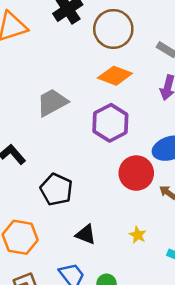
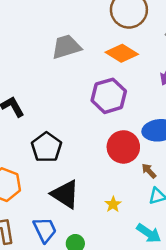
gray trapezoid: (52, 102) -> (66, 47), moved
black triangle: (86, 234) -> (65, 194), size x1.5

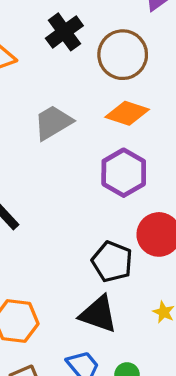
black pentagon: (47, 147) -> (112, 262), moved

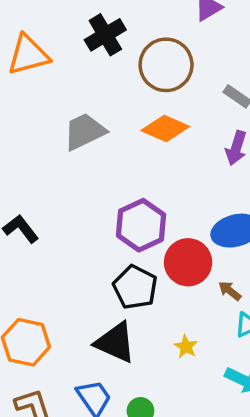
purple hexagon: (124, 173) -> (141, 225), moved

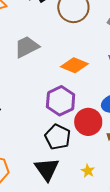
orange diamond: (165, 128) -> (74, 65), moved
black triangle: (115, 343) -> (47, 169), turned 32

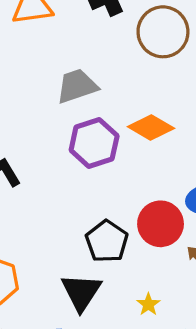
purple hexagon: (61, 101) -> (94, 143), moved

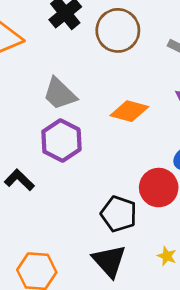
gray trapezoid: (77, 86) -> (60, 94), turned -102
purple hexagon: (94, 143) -> (61, 141), moved

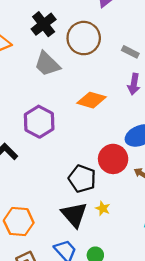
gray trapezoid: (60, 94) -> (47, 64), moved
yellow star: (167, 256) -> (103, 208), moved

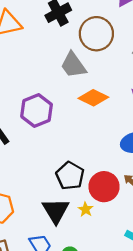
gray trapezoid: (47, 64) -> (73, 65), moved
red circle: (113, 159) -> (104, 187), moved

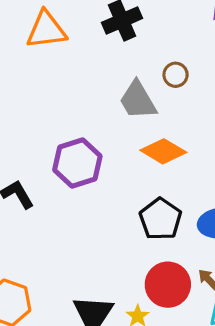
brown circle: (96, 34) -> (176, 75), moved, size x0.5
black pentagon: (70, 176) -> (160, 219), moved

